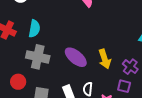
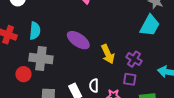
purple ellipse: (76, 57) -> (78, 40), moved
red circle: (18, 82) -> (23, 74), moved

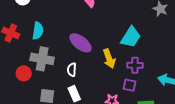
cyan trapezoid: (150, 25) -> (131, 37), moved
purple cross: (134, 59) -> (135, 65), turned -35
white semicircle: (94, 86) -> (72, 70), moved

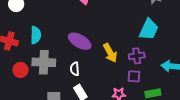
cyan trapezoid: (131, 37) -> (149, 29), moved
red circle: (24, 73) -> (21, 70), moved

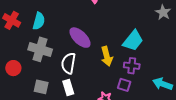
cyan trapezoid: (149, 29) -> (133, 41), moved
white semicircle: (75, 69) -> (68, 63), size x1.5
red circle: (21, 70) -> (13, 68), moved

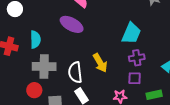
purple ellipse: (80, 38) -> (72, 24), moved
yellow arrow: (107, 56) -> (100, 63), moved
red circle: (13, 68) -> (34, 90), moved

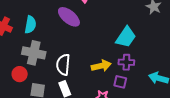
yellow arrow: (100, 63) -> (101, 66), moved, turned -84

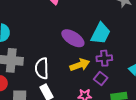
purple ellipse: (69, 17) -> (73, 38), moved
purple square: (120, 82) -> (101, 79), turned 32

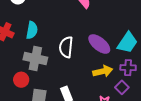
white semicircle: (42, 68) -> (66, 47), moved

